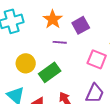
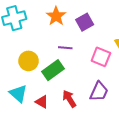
purple line: (60, 42) -> (65, 48), moved

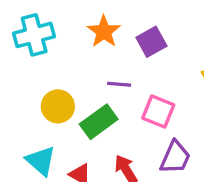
pink square: (101, 57) -> (158, 111), moved

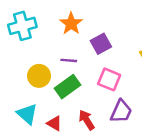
purple square: (151, 42) -> (101, 44), moved
purple line: (119, 84) -> (69, 60), moved

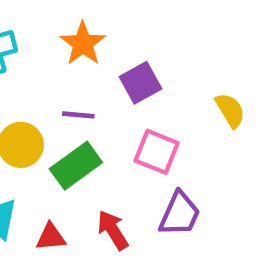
red triangle: (54, 123) -> (51, 237), turned -35

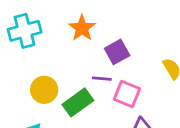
purple line: (78, 115) -> (102, 79), moved

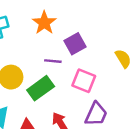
purple line: (102, 79) -> (53, 61), moved

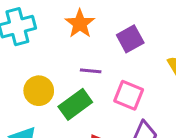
purple square: (75, 44) -> (130, 39), moved

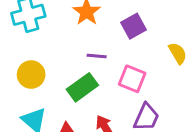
yellow circle: (39, 91) -> (31, 75), moved

